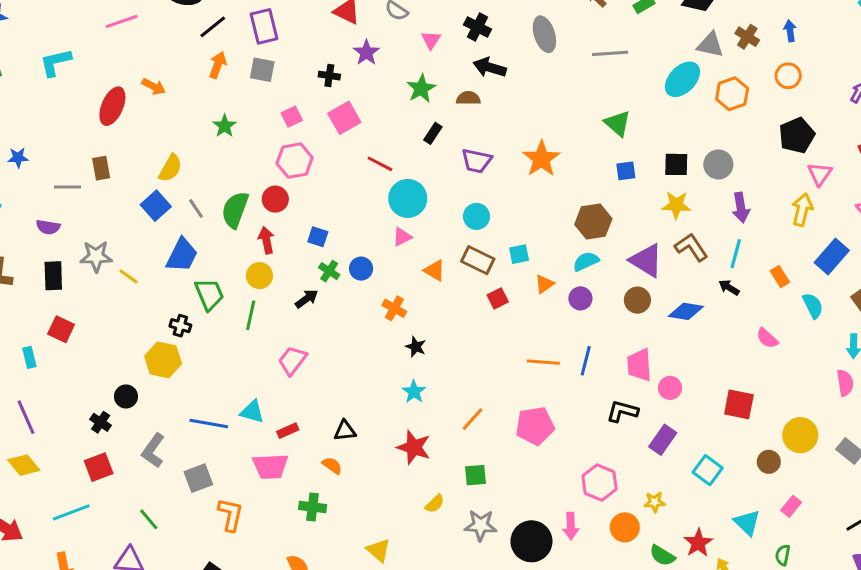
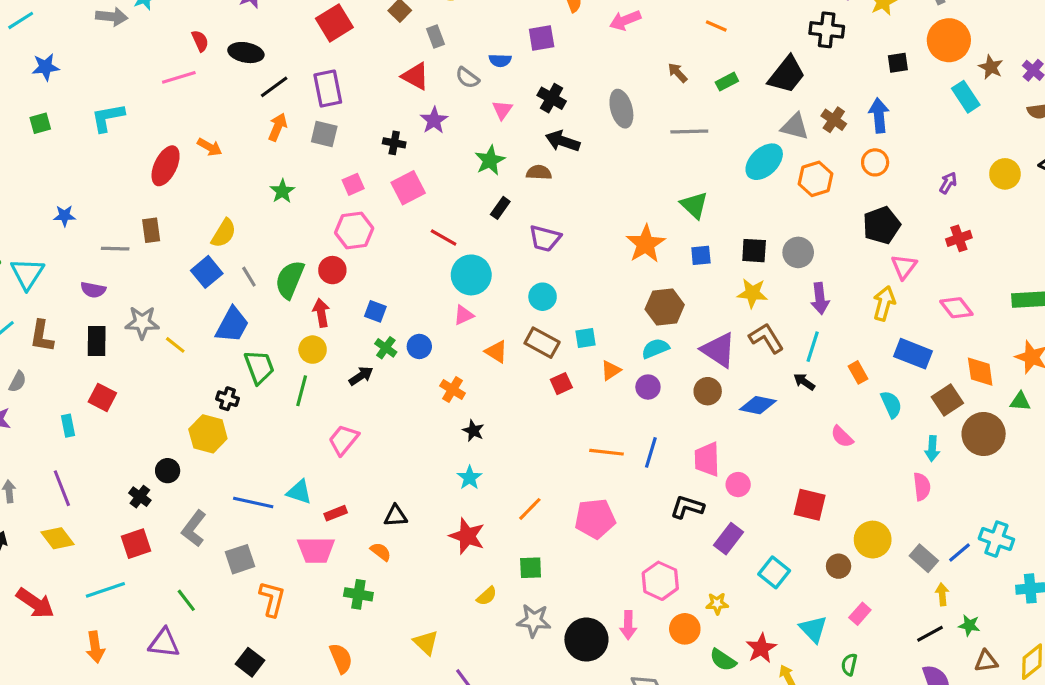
blue arrow: (790, 31) -> (879, 115), size x1.5
orange star: (541, 159) -> (646, 244), moved
blue rectangle: (832, 257) -> (913, 354), turned 68

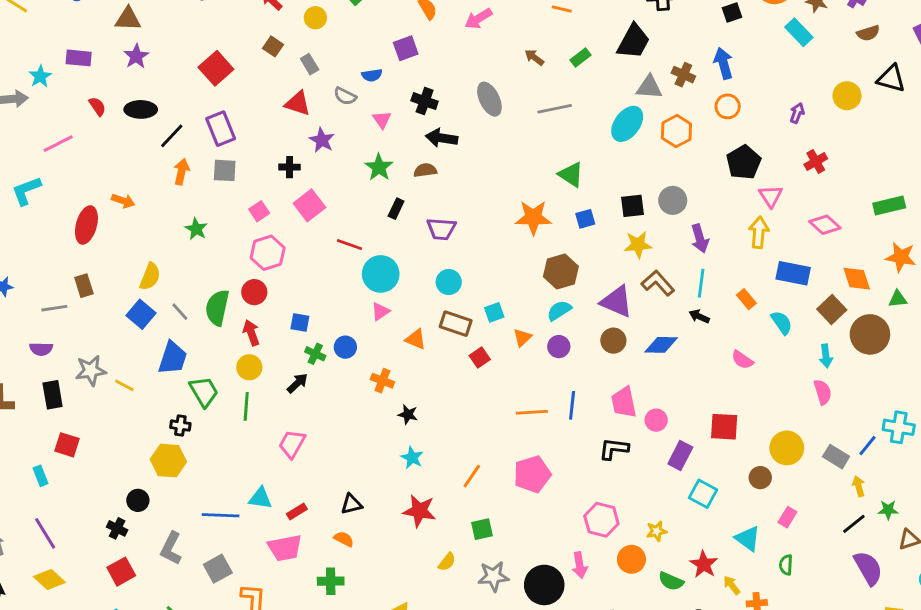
pink line: (179, 77) -> (58, 144), moved
orange star: (646, 244) -> (533, 218), turned -30
purple rectangle: (728, 539) -> (680, 455), moved

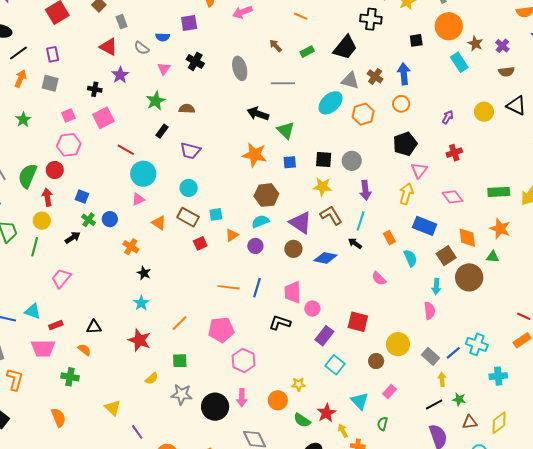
purple rectangle: (221, 129) -> (53, 54), size x0.7
black arrow: (442, 138) -> (258, 114), moved
pink hexagon: (601, 520) -> (244, 361), moved

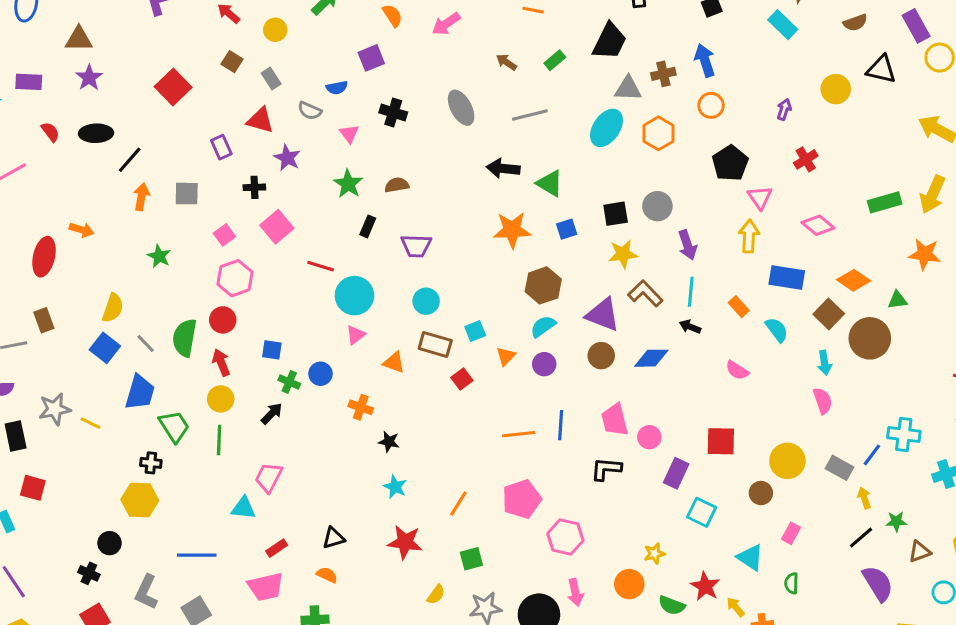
purple rectangle: (53, 54) -> (221, 147), moved
brown cross: (375, 76) -> (663, 74), turned -35
orange star: (500, 229) -> (925, 254), moved
orange diamond: (467, 238) -> (854, 280), turned -35
cyan triangle: (33, 311) -> (243, 508), moved

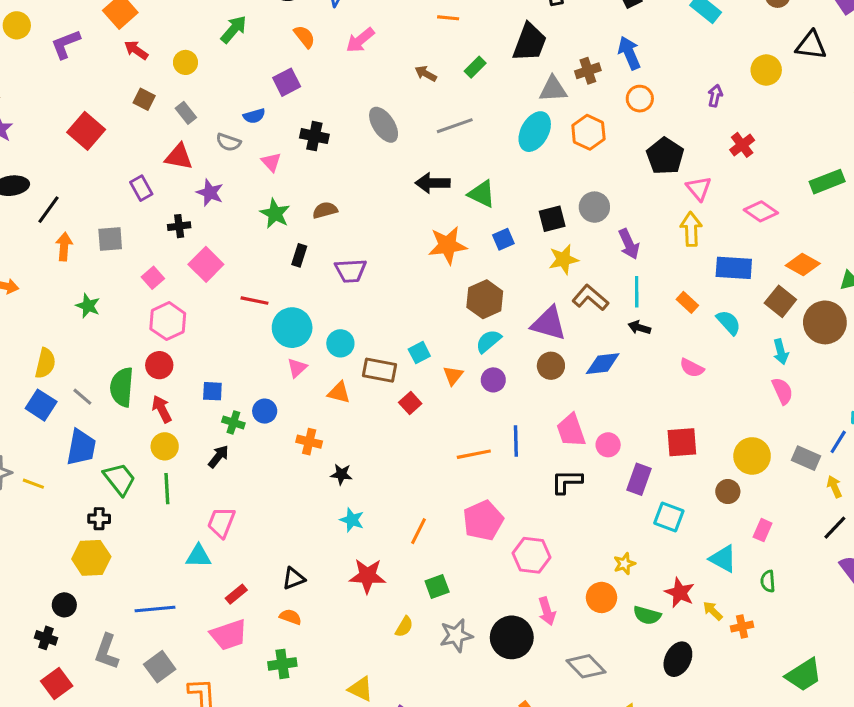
cyan circle: (426, 301) -> (340, 343), moved

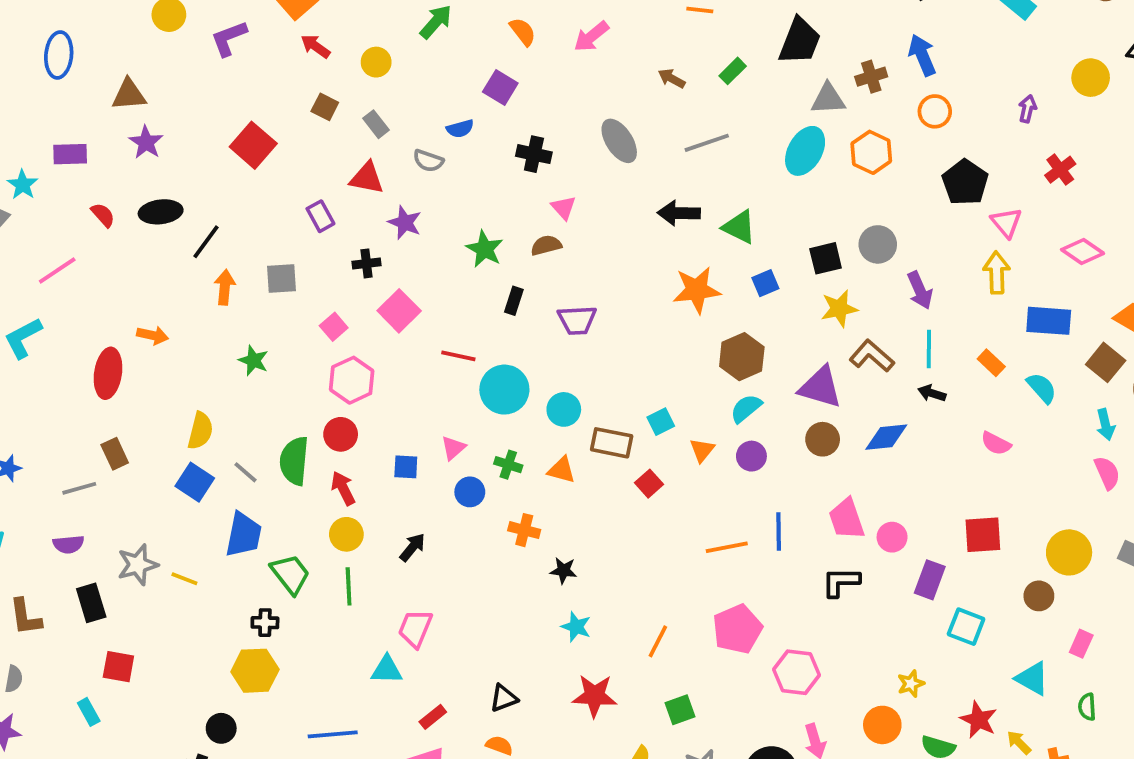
purple square: (287, 82) -> (500, 87), turned -32
pink triangle: (271, 162) -> (564, 208), moved
pink triangle: (297, 368) -> (453, 448), moved
green cross: (233, 422) -> (508, 465), moved

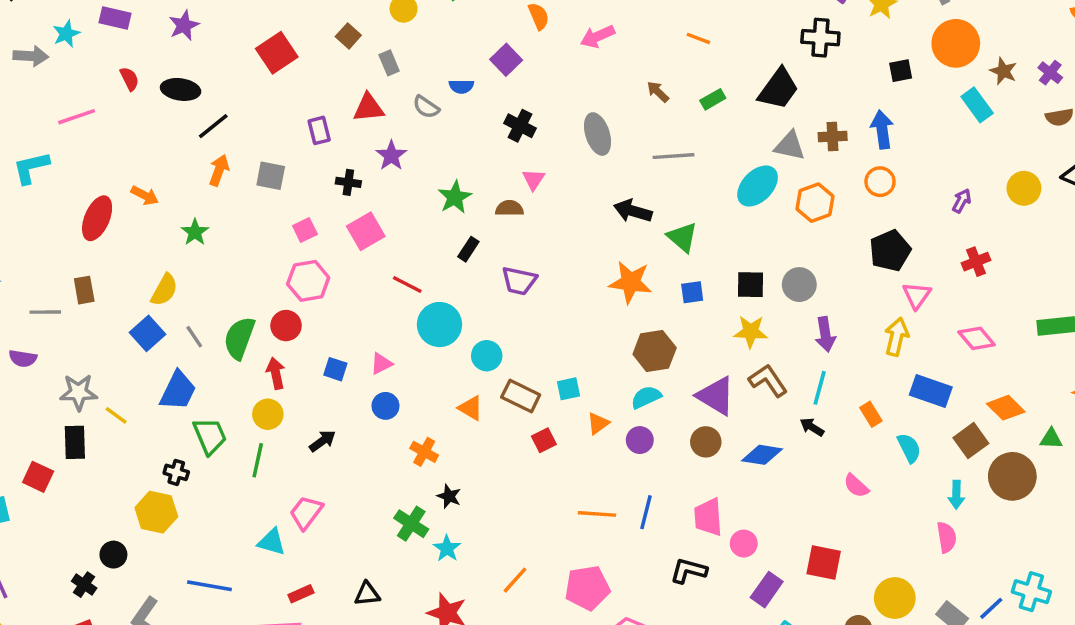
red triangle: (367, 178) -> (369, 108), turned -32
green star: (253, 360) -> (195, 232), moved
green cross: (508, 465) -> (411, 524), moved, size x1.4
black rectangle: (91, 603) -> (75, 442), moved

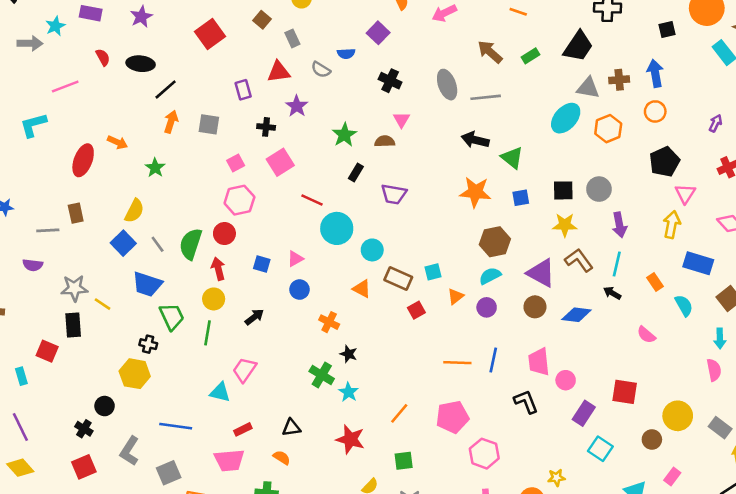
brown arrow: (658, 92) -> (490, 52), size x1.5
gray line: (674, 156) -> (486, 97), moved
blue trapezoid: (178, 391) -> (147, 284), turned 84
black L-shape: (689, 571) -> (526, 402), turned 56

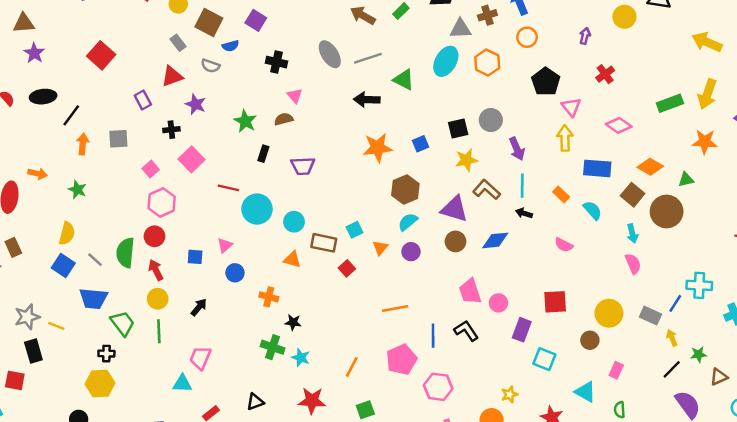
brown square: (262, 20) -> (209, 22), moved, size x1.6
green triangle: (512, 158) -> (404, 80), moved
blue line: (493, 360) -> (433, 336), moved

